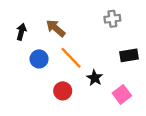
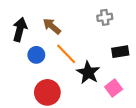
black arrow: (21, 32) -> (20, 30), size x1.5
black star: (95, 78) -> (88, 73), size x1.5
red circle: (63, 91) -> (47, 92), moved, size x1.5

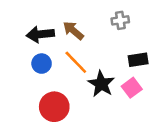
brown arrow: (52, 26) -> (73, 30), moved
black arrow: (20, 30) -> (40, 34), moved, turned -110
pink square: (114, 88) -> (132, 88), moved

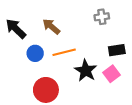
brown arrow: (73, 30) -> (51, 26), moved
black arrow: (40, 34) -> (16, 29), moved, turned 50
orange line: (76, 62) -> (64, 52), turned -60

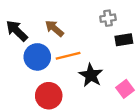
black rectangle: (117, 50) -> (124, 40), moved
blue circle: (35, 53) -> (37, 57), size x1.5
pink square: (111, 74) -> (125, 89), moved

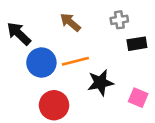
brown arrow: (54, 28) -> (70, 22), moved
black star: (91, 75) -> (100, 83), turned 30
pink square: (125, 89) -> (138, 98), turned -30

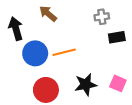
brown arrow: (70, 22) -> (48, 14), moved
black arrow: (19, 34) -> (16, 29), turned 30
black star: (100, 83) -> (86, 85), moved

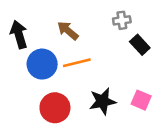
brown arrow: (48, 14) -> (68, 31), moved
black rectangle: (117, 37) -> (140, 45), turned 56

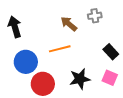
brown arrow: (68, 31) -> (69, 24), moved
black rectangle: (140, 45) -> (111, 52), moved
blue circle: (42, 64) -> (26, 62), moved

